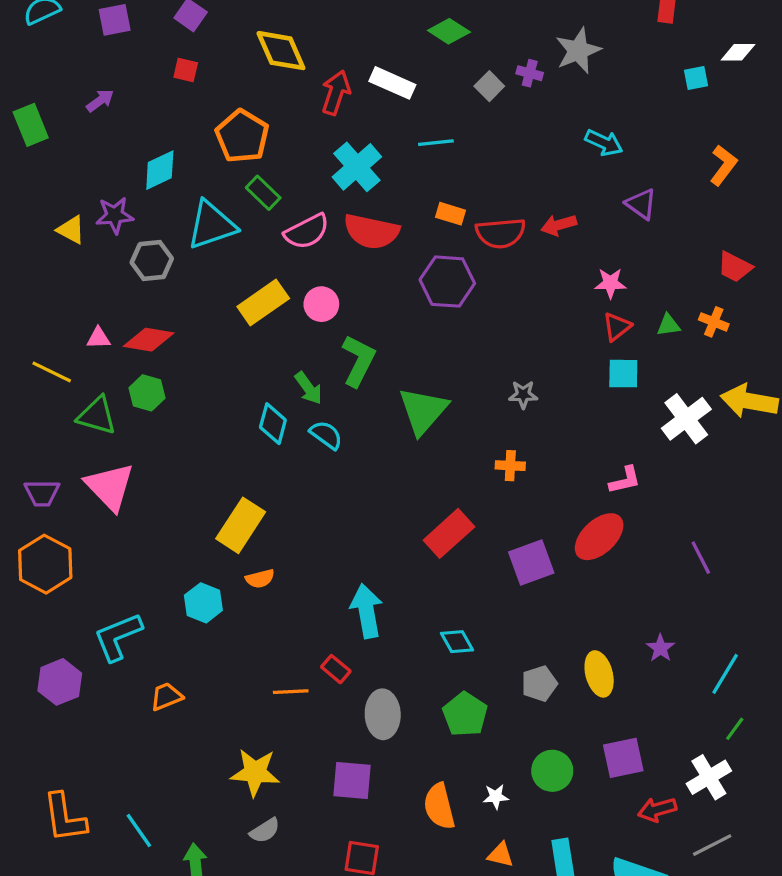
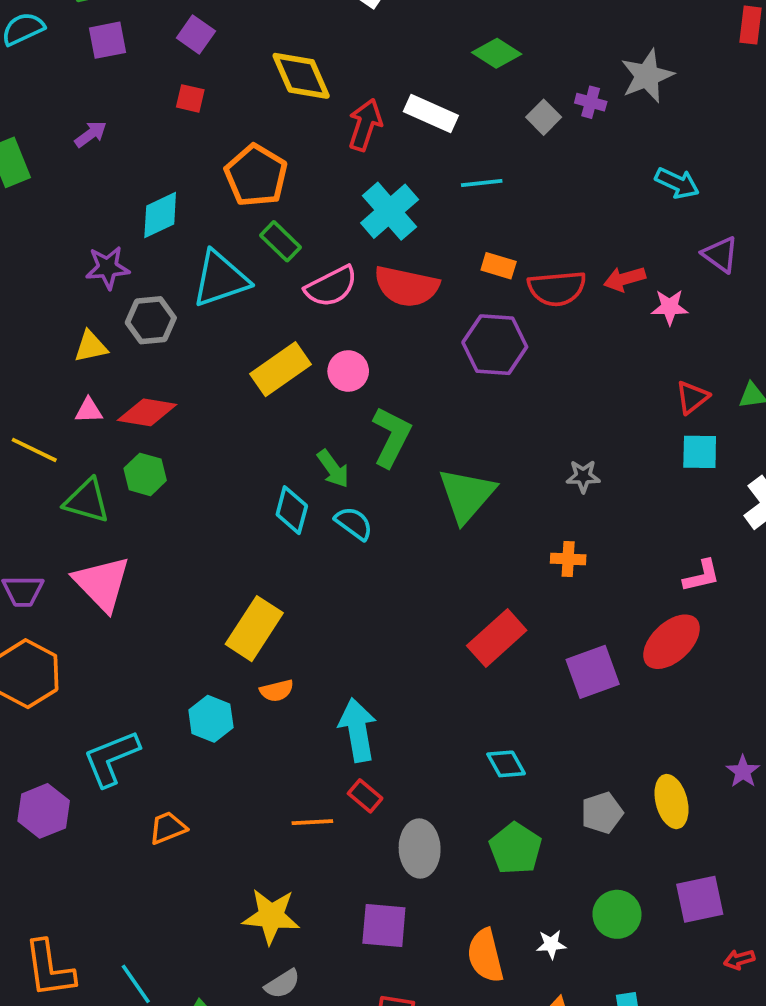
yellow triangle: (71, 230) -> (91, 347), moved, turned -40
pink star: (610, 283) -> (670, 307), moved
cyan arrow: (367, 611) -> (358, 730), moved
red arrow: (657, 810) -> (739, 959), size x0.7

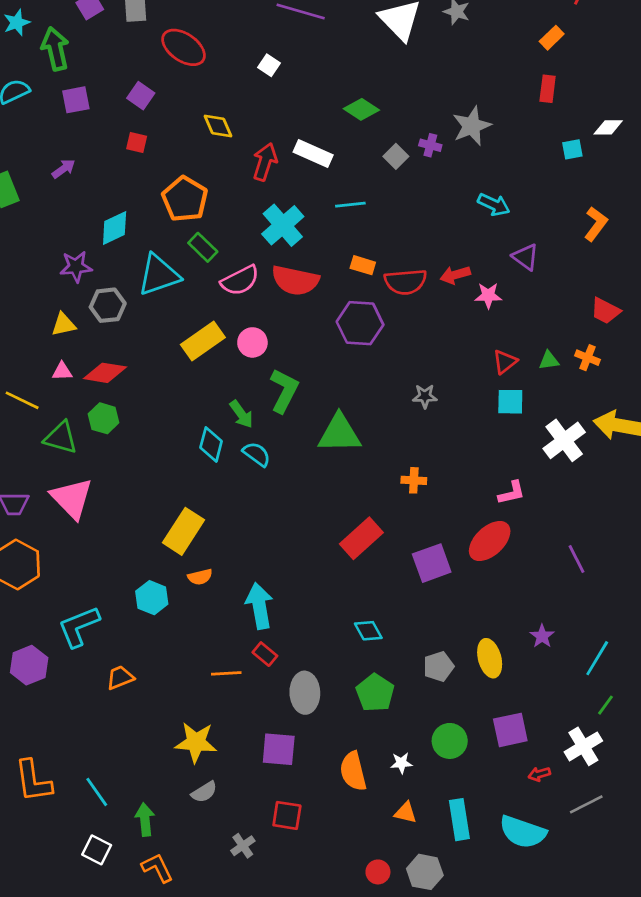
yellow diamond: (301, 76) -> (218, 126), size x0.7
gray star: (583, 476) -> (425, 396), moved
green triangle: (467, 495) -> (339, 433), turned 48

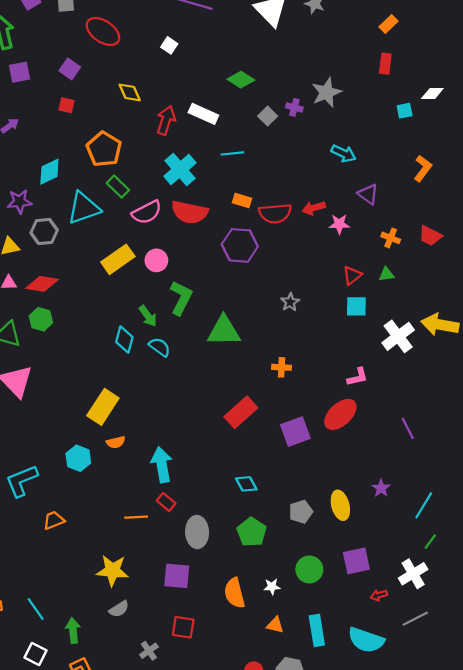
orange cross: (588, 358) -> (391, 238), moved
gray star: (425, 396) -> (290, 302), turned -30

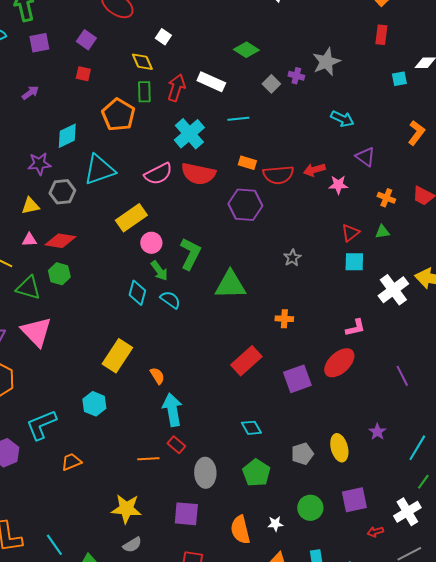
white square: (169, 45) -> (163, 37), moved
green rectangle: (118, 187) -> (144, 92), moved, turned 45
pink circle: (156, 260) -> (151, 243), moved
orange semicircle: (116, 442) -> (157, 376), moved, turned -108

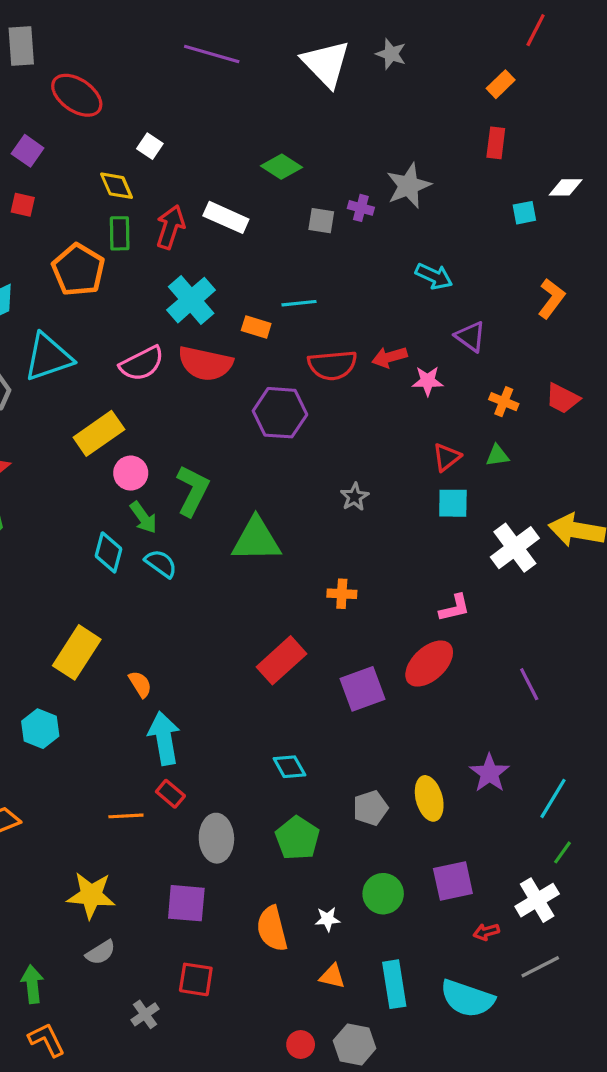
gray square: (271, 84) -> (321, 221), turned -36
cyan line: (238, 119) -> (299, 303), moved
orange rectangle: (247, 163) -> (256, 327), moved
purple star: (377, 432) -> (489, 773), size x1.4

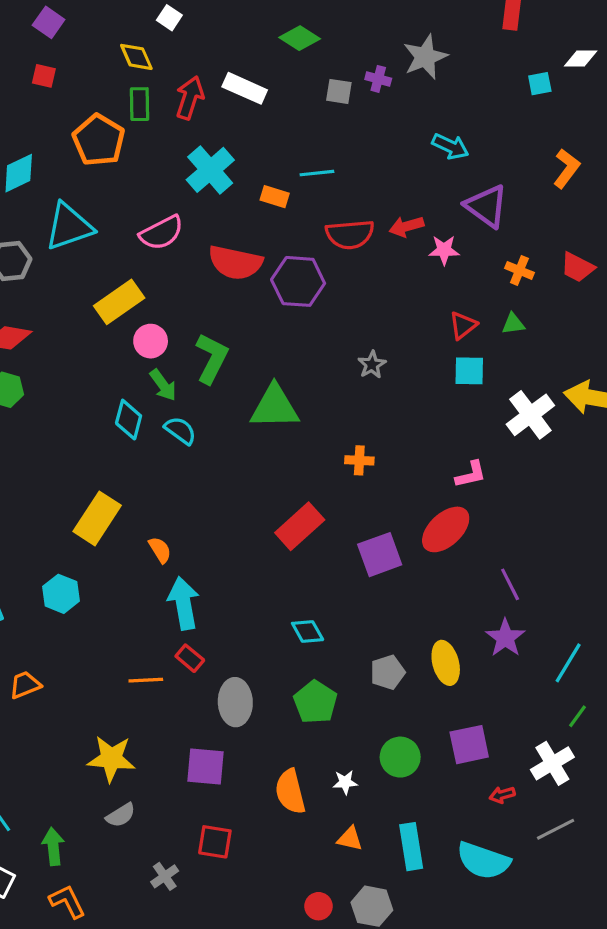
purple triangle: (470, 337) -> (486, 206), size x1.4
red semicircle: (205, 364) -> (235, 263), moved
purple line: (529, 684) -> (510, 584), moved

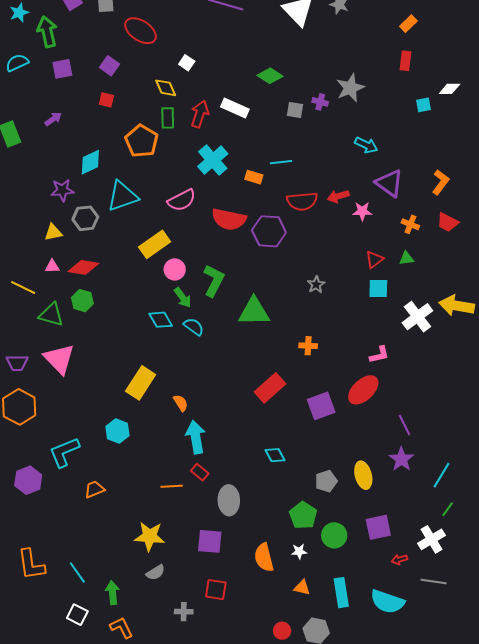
orange L-shape: (567, 168) -> (441, 182), moved
cyan diamond: (129, 420) -> (161, 320), turned -45
green pentagon: (315, 702) -> (303, 515), moved
gray line: (556, 829) -> (434, 582), turned 35
gray cross: (165, 876) -> (184, 612), turned 36

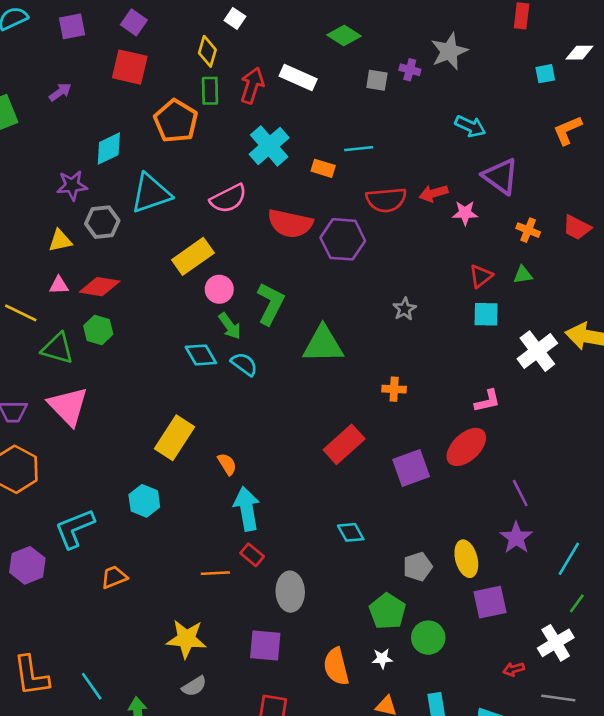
yellow diamond: (166, 88) -> (207, 51), turned 40
red square: (106, 100) -> (130, 67), size x1.8
orange L-shape: (441, 182) -> (568, 130), moved, turned -150
purple square: (378, 527) -> (490, 602), moved

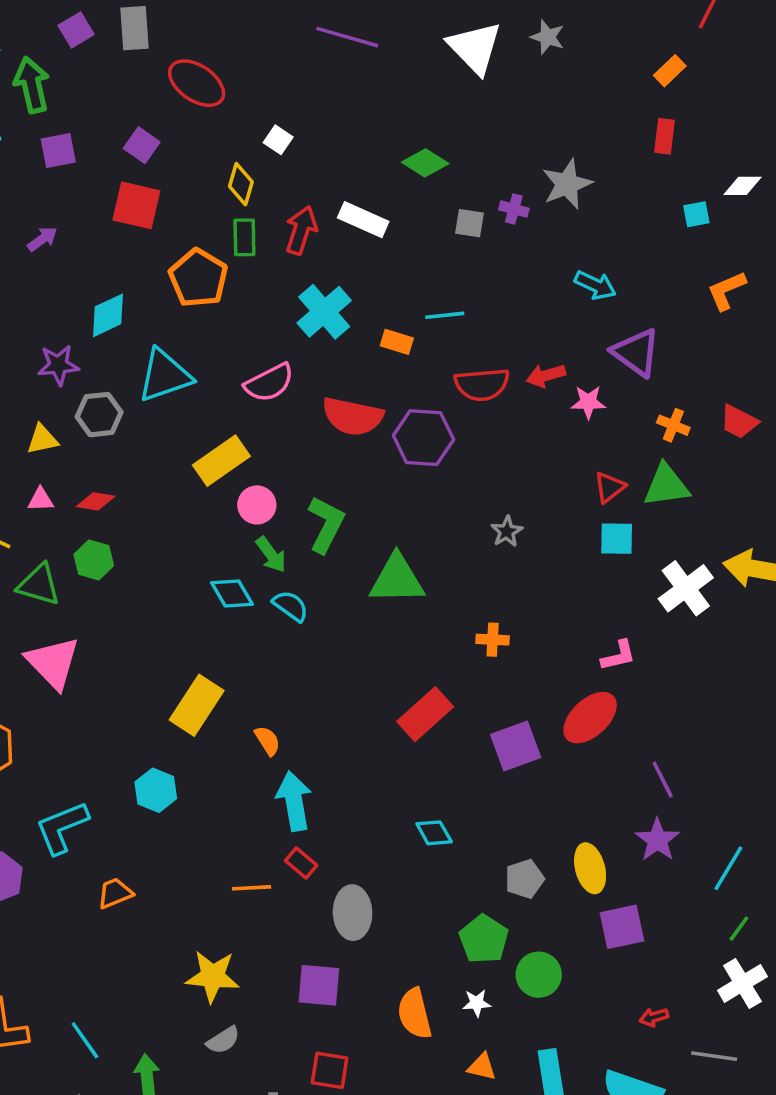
green triangle: (523, 275) -> (666, 485), size x1.8
red diamond: (100, 287) -> (96, 501), size x0.7
white cross: (556, 643) -> (742, 983), moved

